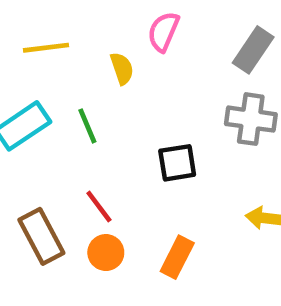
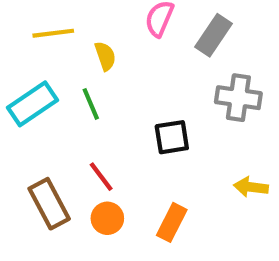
gray rectangle: (253, 50) -> (213, 35), moved
yellow semicircle: (122, 68) -> (105, 56), moved

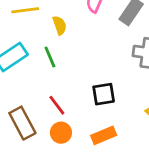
black square: (172, 137) -> (104, 94), moved
orange rectangle: (172, 222) -> (104, 135), turned 40

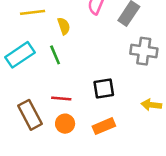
red line: (57, 105) -> (61, 99), turned -48

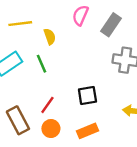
red line: (61, 99) -> (47, 105), turned -60

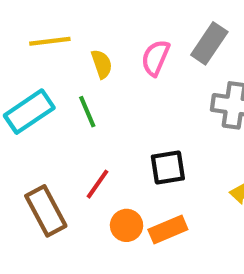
pink semicircle: (80, 15) -> (155, 58), moved
orange circle: (51, 129) -> (127, 225), moved

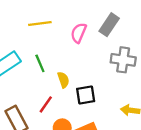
yellow line: (50, 41) -> (40, 24), moved
yellow semicircle: (102, 64) -> (63, 80), moved

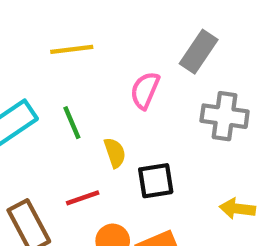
pink semicircle: (79, 33) -> (145, 90), moved
red line: (46, 104) -> (83, 198), turned 36

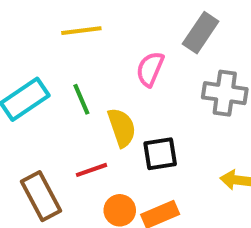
yellow semicircle: (115, 153) -> (122, 128), size x1.4

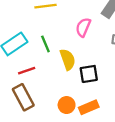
red line: (91, 170) -> (27, 71), moved

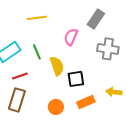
brown rectangle: (23, 97) -> (17, 100), turned 45
orange rectangle: (89, 107) -> (86, 102), moved

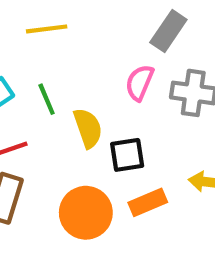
pink semicircle: (71, 37) -> (140, 83), moved
orange circle: (56, 107) -> (86, 213), size x1.6

